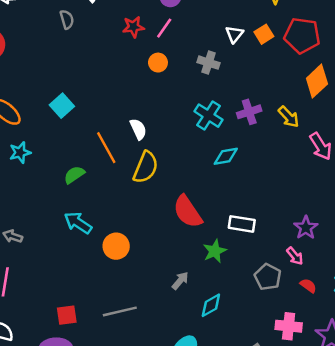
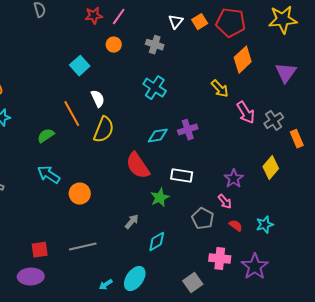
cyan square: (62, 106) -> (80, 66), moved
purple cross: (249, 112) -> (188, 130), moved
cyan diamond: (226, 156) -> (158, 136), moved

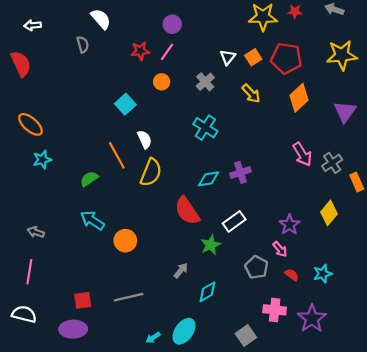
gray cross: (155, 45) -> (205, 82), turned 30
yellow arrow: (220, 89) -> (251, 94), moved
white rectangle: (182, 176) -> (234, 221), turned -45

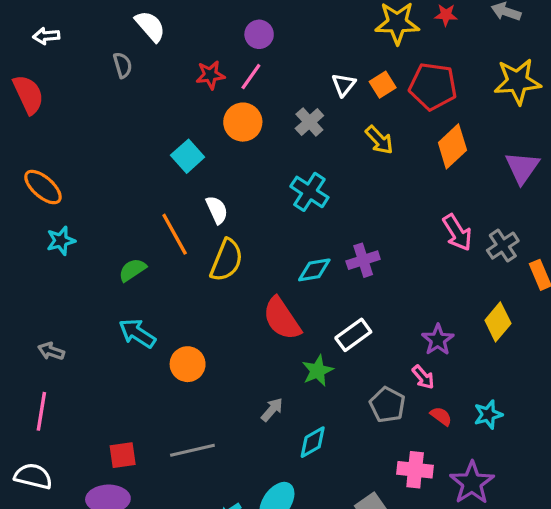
orange circle: (162, 82) -> (243, 122), size x1.5

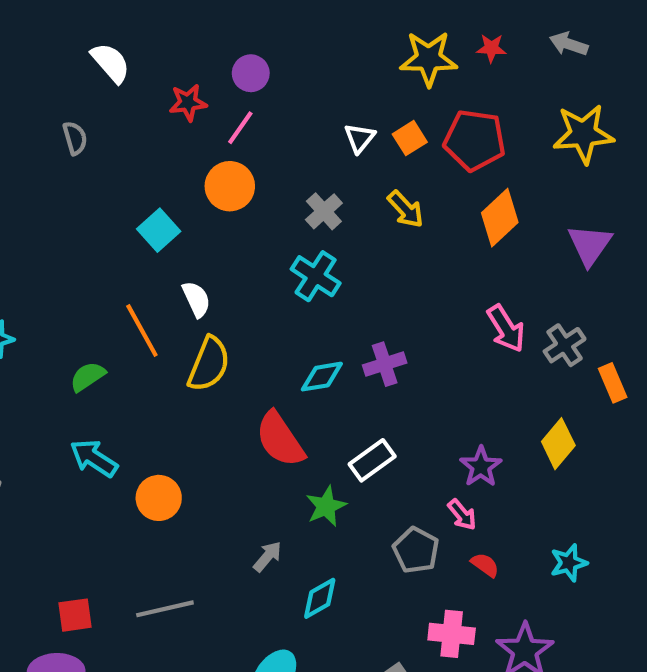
gray semicircle: (123, 65) -> (75, 138), moved
red star: (210, 75) -> (188, 103), moved
gray cross: (309, 122) -> (324, 211), moved
cyan star: (488, 415) -> (569, 563), moved

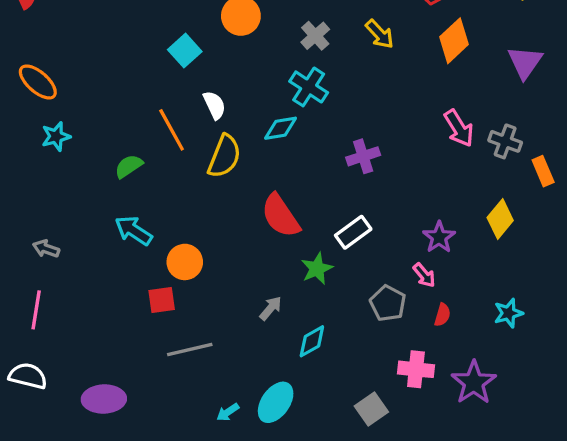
gray cross: (565, 345) -> (505, 141), turned -36
cyan diamond: (322, 377) -> (281, 128), moved
red semicircle: (485, 565) -> (442, 315), turned 70
red square: (75, 615) -> (162, 300), moved

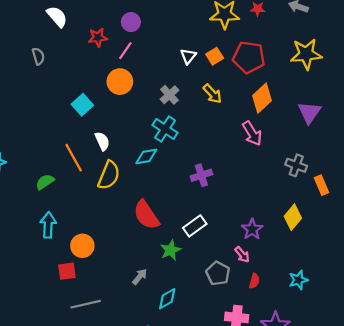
pink arrow: (459, 128) -> (252, 133), moved
cyan arrow: (134, 231) -> (48, 225), turned 60

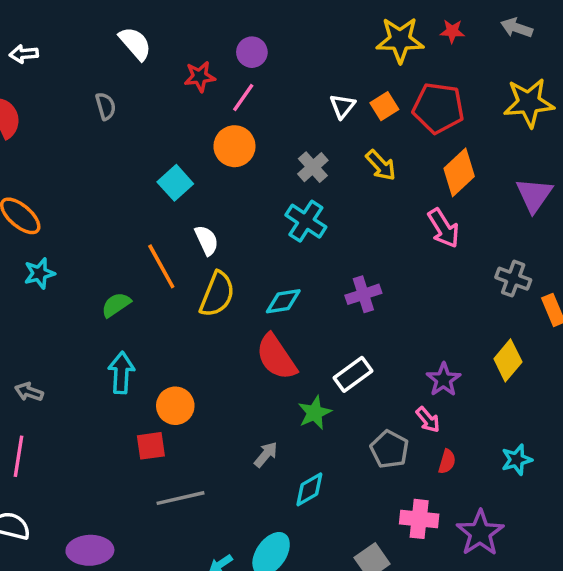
cyan diamond: (146, 157) -> (283, 301), moved

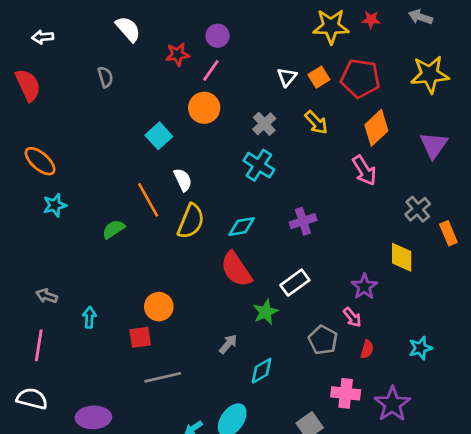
gray cross: (513, 279) -> (418, 209), turned 30
yellow diamond: (508, 360) -> (402, 257), moved, turned -40
cyan arrow: (121, 373) -> (89, 317), moved, size x0.7

